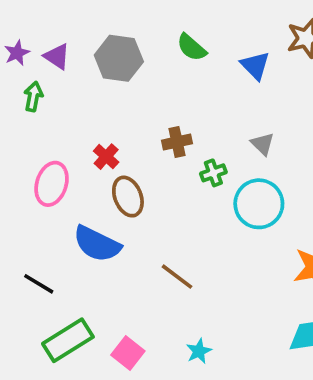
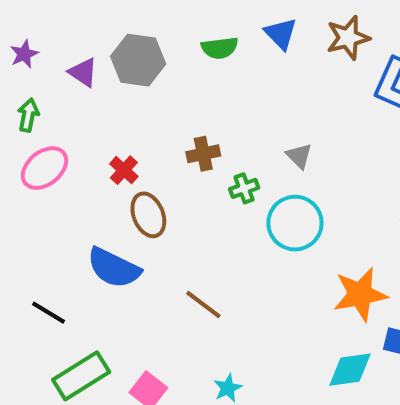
green semicircle: (192, 47) -> (220, 48), turned -48
purple triangle: (57, 56) -> (83, 72), moved
blue triangle: (255, 66) -> (281, 34), moved
green arrow: (33, 97) -> (28, 115), moved
pink ellipse: (52, 184) -> (44, 168), moved, turned 33

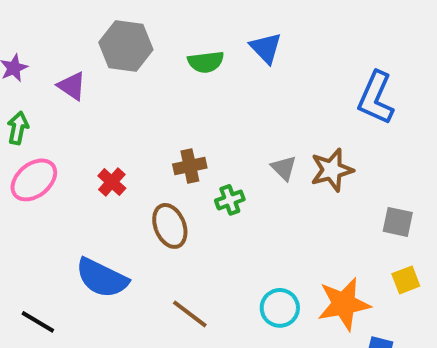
brown star: (348, 38) -> (332, 170), moved
gray hexagon: (138, 60) -> (126, 46), moved
brown ellipse: (148, 215) -> (170, 226), moved
cyan circle: (295, 223) -> (280, 308), moved, size x0.7

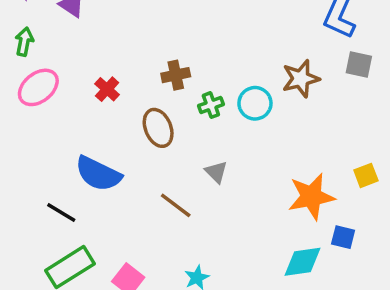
gray triangle: (284, 168) -> (216, 172), moved
gray square: (398, 222) -> (359, 65), moved
cyan circle: (280, 308) -> (255, 103), moved
black line: (38, 322) -> (61, 212), moved

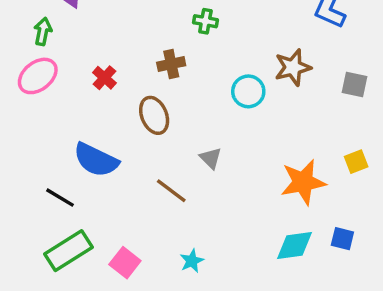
green arrow: (24, 42) -> (43, 31), moved
gray square: (359, 65) -> (354, 85), moved
green cross: (211, 105) -> (205, 21), moved, turned 30
blue square: (343, 237) -> (342, 239), moved

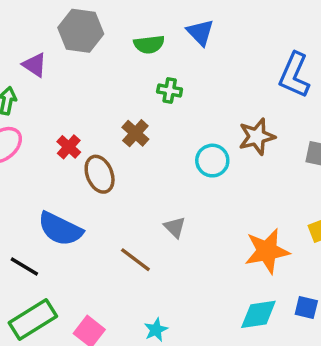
brown cross: (171, 64) -> (135, 133), turned -36
brown ellipse: (154, 115) -> (100, 174), moved

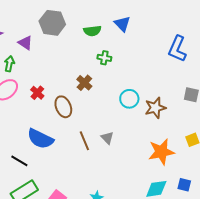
brown star: (257, 137) -> (155, 108), moved
red cross: (69, 147) -> (37, 93), moved
brown line: (135, 260) -> (84, 141), moved, turned 30

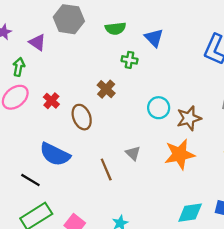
blue triangle: (122, 24) -> (154, 38), moved
brown line: (84, 141) -> (106, 169), moved
orange star: (161, 152) -> (180, 154), moved

